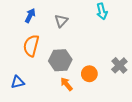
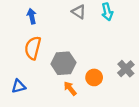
blue arrow: (30, 16) -> (32, 16), turned -40
gray triangle: (61, 21) -> (79, 12), moved, turned -40

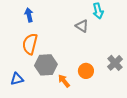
gray triangle: (79, 12) -> (82, 26), moved
gray hexagon: (63, 63) -> (46, 65), moved

